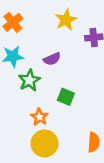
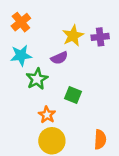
yellow star: (66, 20) -> (73, 36), moved

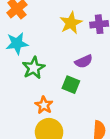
purple semicircle: (59, 58) -> (84, 61), moved

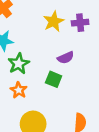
orange star: (44, 105) -> (19, 90), moved

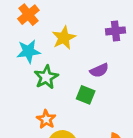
yellow star: (54, 21) -> (64, 38), moved
orange star: (19, 90) -> (46, 119), moved

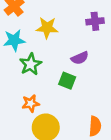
yellow star: (64, 38) -> (47, 28), turned 30
orange star: (46, 119) -> (31, 103), turned 30

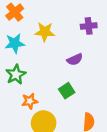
green star: (31, 64) -> (16, 75), moved
green square: (67, 81) -> (67, 91), moved, turned 35

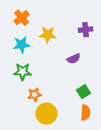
green star: (16, 75) -> (23, 72), turned 30
green square: (67, 91) -> (84, 92), moved

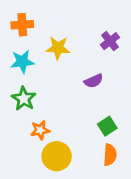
orange cross: (22, 18) -> (22, 25), turned 35
purple cross: (86, 30) -> (110, 41), turned -32
green star: (23, 72) -> (24, 99), turned 30

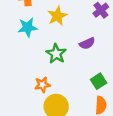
yellow star: (58, 48) -> (57, 16), turned -30
green star: (24, 99) -> (56, 54), moved

